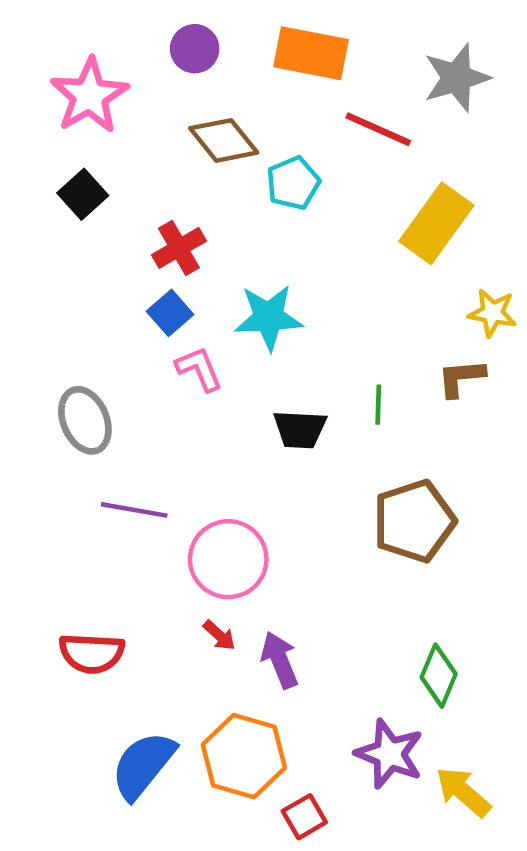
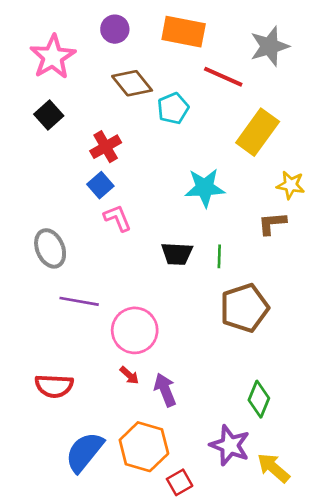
cyan star: (269, 317) -> (205, 188), moved
green line: (378, 405) -> (219, 256), moved

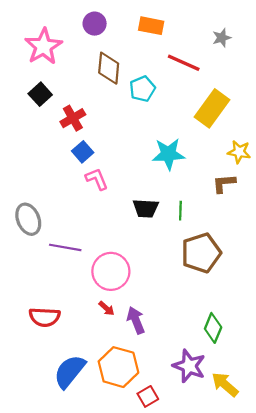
orange rectangle: (184, 32) -> (151, 26), size x0.7
gray star: (269, 46) -> (222, 38), size x0.6
brown diamond: (132, 83) -> (109, 68), turned 44
red cross: (106, 147) -> (73, 118), moved
gray ellipse: (50, 248) -> (28, 219), moved

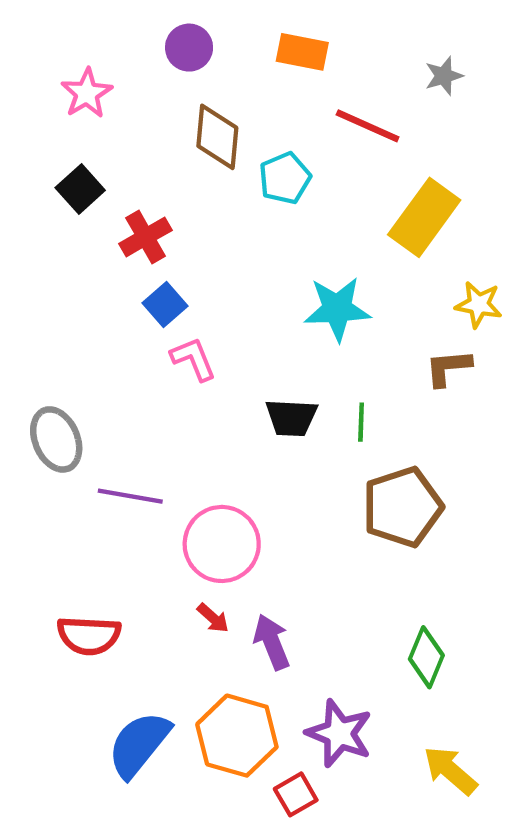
pink star: (43, 46) -> (87, 93), size x0.7
purple star: (189, 366) -> (339, 733), moved

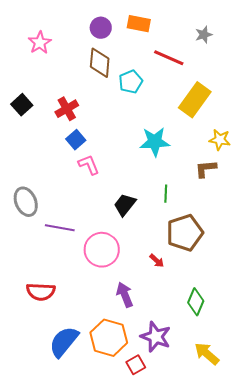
purple circle: (189, 48) -> (101, 28), moved
black square: (80, 189) -> (22, 105), moved
black trapezoid: (291, 418) -> (125, 205), moved, turned 125
red arrow: (213, 618) -> (157, 261), moved

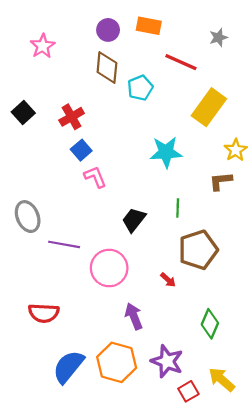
yellow star: (220, 140) -> (236, 150), turned 30
red square: (136, 365) -> (188, 391), moved

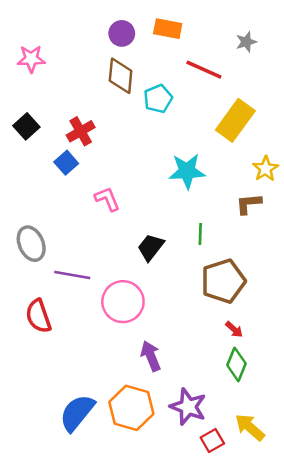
pink star: (43, 46) -> (31, 59), moved, turned 30
blue square: (81, 150) -> (66, 163), moved
red arrow: (168, 280) -> (234, 329), moved
red semicircle: (44, 313) -> (38, 316), moved, turned 68

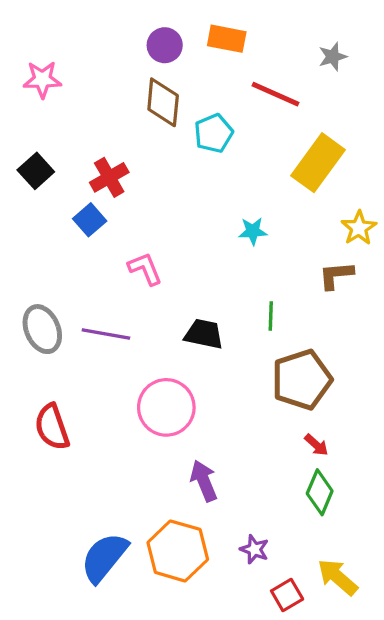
cyan star: (187, 171) -> (253, 231), size x0.6
black trapezoid: (151, 247) -> (204, 334), turned 64
purple line: (72, 275) -> (106, 334), moved
purple star: (188, 407) -> (254, 549), size x0.6

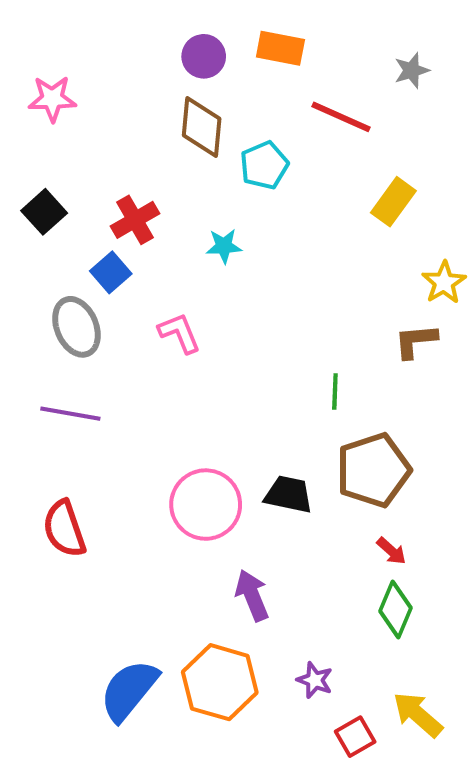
yellow rectangle: (318, 163) -> (393, 202), size x0.7
cyan star: (253, 231) -> (224, 246), moved
gray ellipse: (42, 329) -> (76, 327), moved
purple line: (106, 334) -> (70, 414), moved
black trapezoid: (204, 334) -> (288, 494), moved

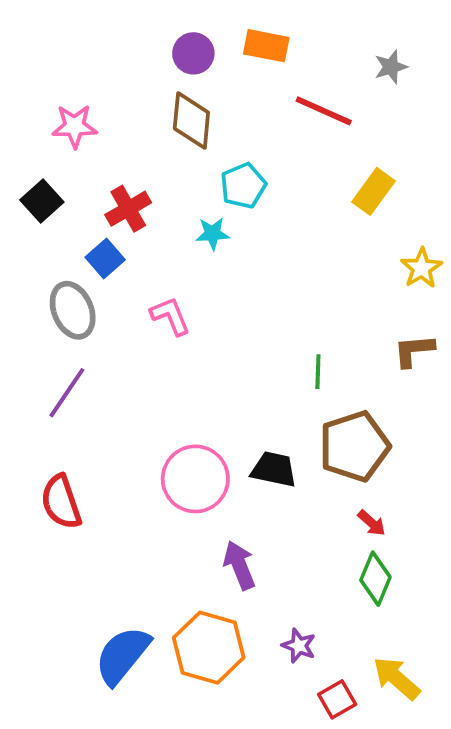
pink star: (52, 99) -> (75, 126), moved
cyan pentagon: (264, 165) -> (243, 186), moved
brown L-shape: (416, 341) -> (414, 351), moved
purple line: (70, 414) -> (67, 393), turned -66

